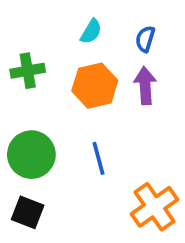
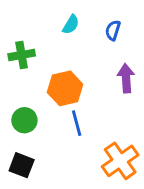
orange hexagon: (95, 86) -> (65, 88), moved
purple arrow: (145, 86) -> (126, 78), moved
green circle: (31, 155) -> (24, 120), size x0.7

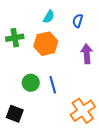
orange hexagon: (65, 88) -> (46, 44), moved
green circle: (24, 120) -> (31, 83), moved

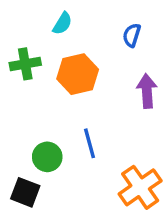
cyan semicircle: (49, 17) -> (62, 23), moved
green circle: (31, 83) -> (47, 157), moved

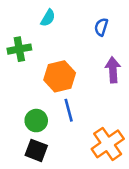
orange hexagon: (78, 74) -> (60, 76), moved
black square: (25, 192) -> (36, 150), moved

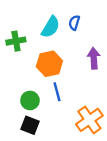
cyan semicircle: (48, 18) -> (51, 27), moved, size x1.5
blue semicircle: (101, 27) -> (74, 23), moved

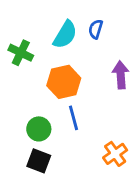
green cross: (16, 41) -> (21, 53), turned 36
orange cross: (89, 120) -> (115, 154), size x0.7

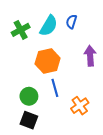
green cross: (21, 53) -> (21, 30), moved, turned 36
orange cross: (115, 154) -> (80, 106), moved

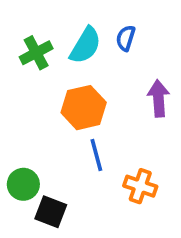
green circle: (29, 96) -> (23, 184), moved
orange cross: (80, 106) -> (140, 186), turned -36

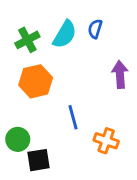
orange hexagon: (84, 108) -> (36, 81), moved
black square: (51, 212) -> (38, 160), turned -30

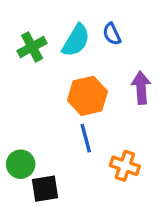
blue semicircle: (95, 29) -> (112, 34), turned -42
orange hexagon: (36, 81) -> (87, 96), moved

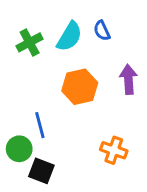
blue line: (86, 138) -> (40, 125), moved
black square: (45, 189) -> (41, 171), turned 30

